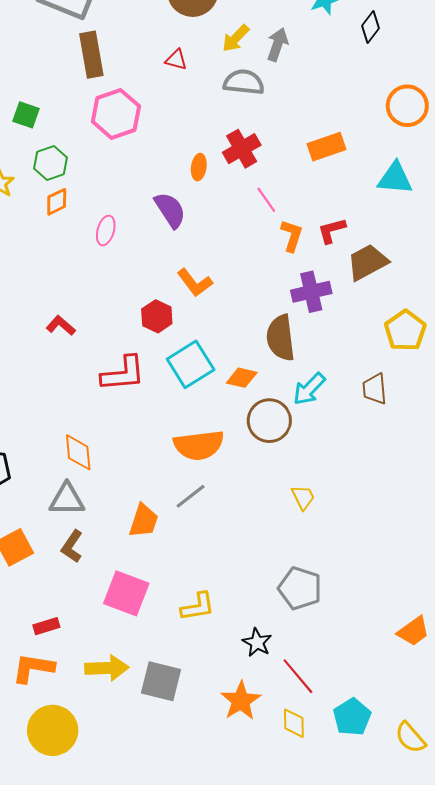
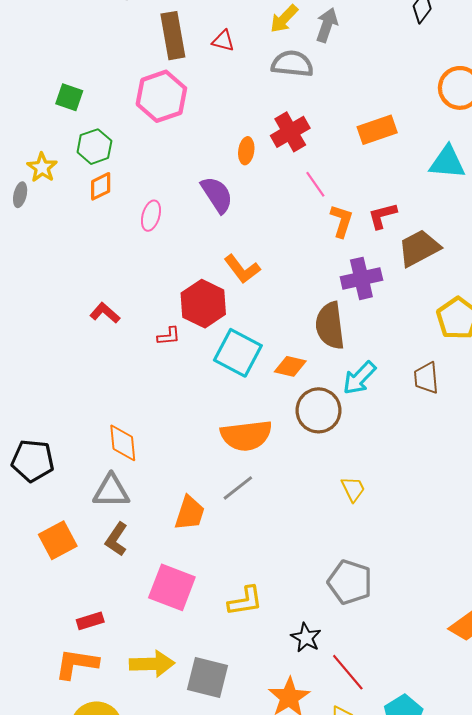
brown rectangle: (91, 55) -> (173, 36), moved
red hexagon: (157, 316) -> (203, 304), size x1.4
cyan square: (191, 364) -> (238, 353), turned -30
red L-shape: (123, 374) -> (169, 336), moved, size x0.5

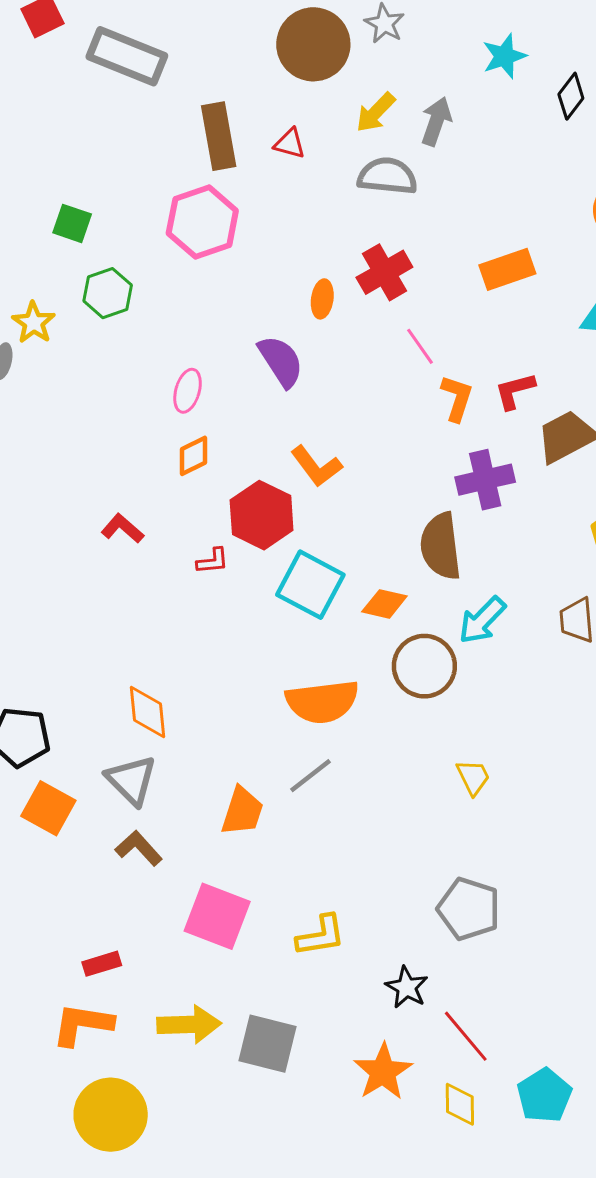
orange diamond: (101, 186) -> (193, 456), moved
gray triangle: (111, 491) -> (131, 780), turned 45
brown L-shape: (116, 539) -> (139, 848), turned 104
orange square: (58, 540) -> (48, 808), moved, turned -33

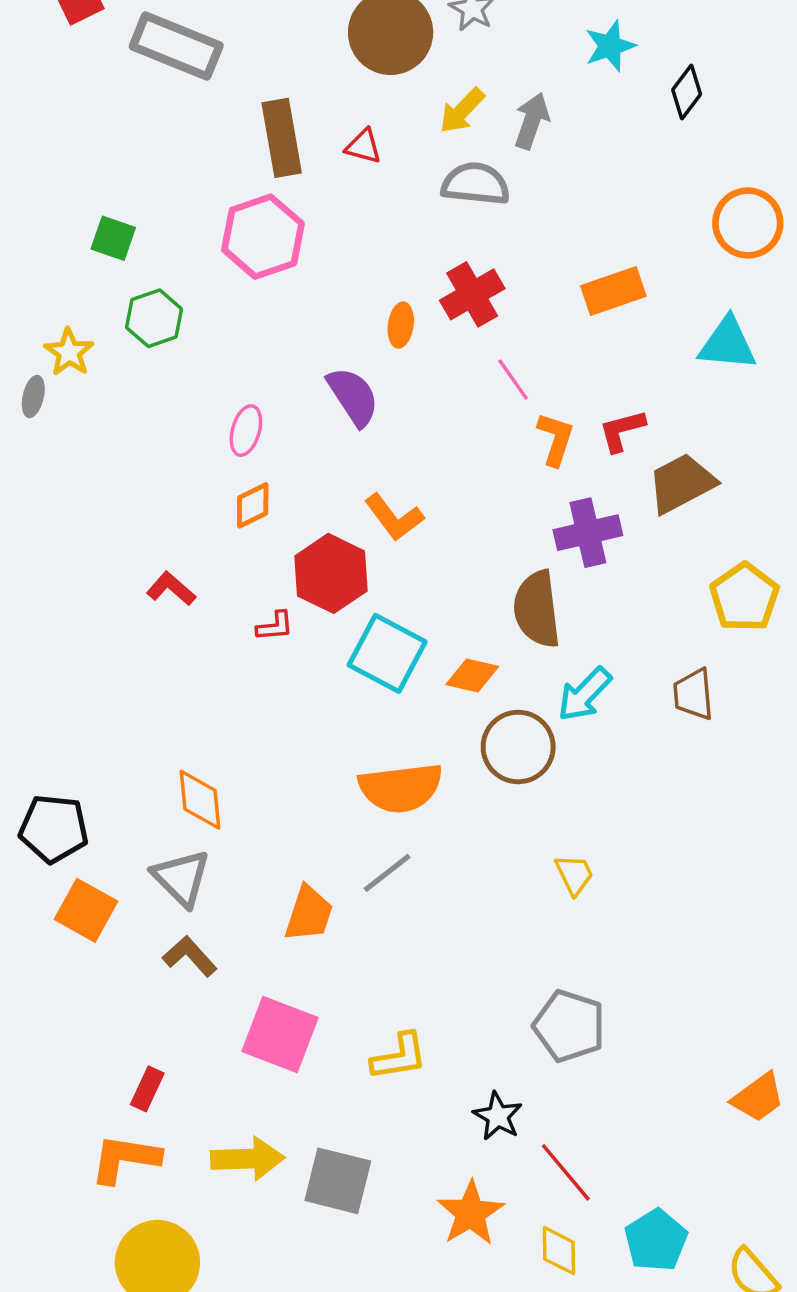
red rectangle: (102, 964) -> (147, 1089), turned -48

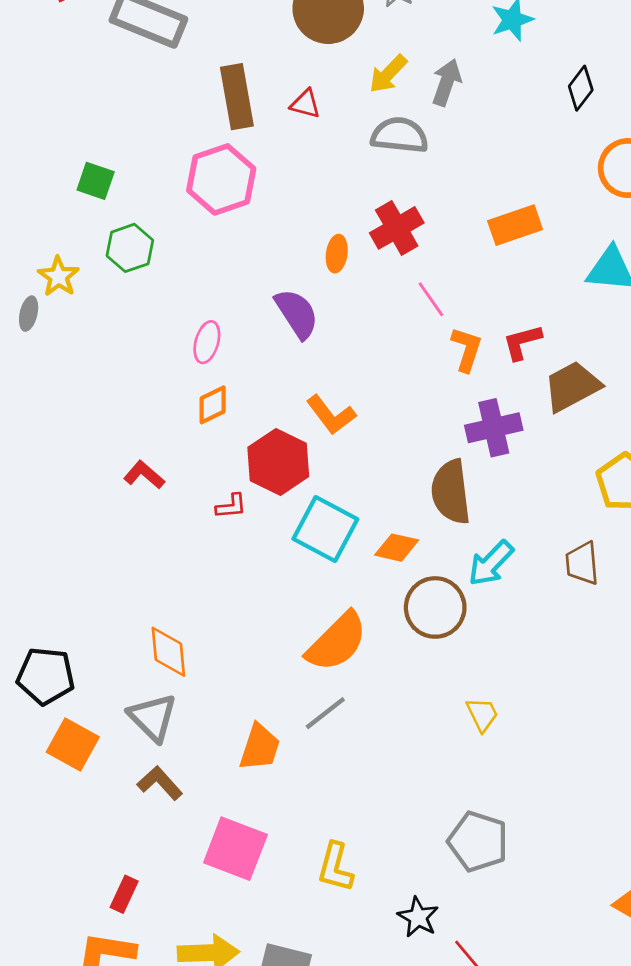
black diamond: (687, 92) -> (581, 88), moved
orange semicircle: (401, 788) -> (337, 642), turned -38
yellow L-shape: (399, 1057) -> (335, 867), turned 114

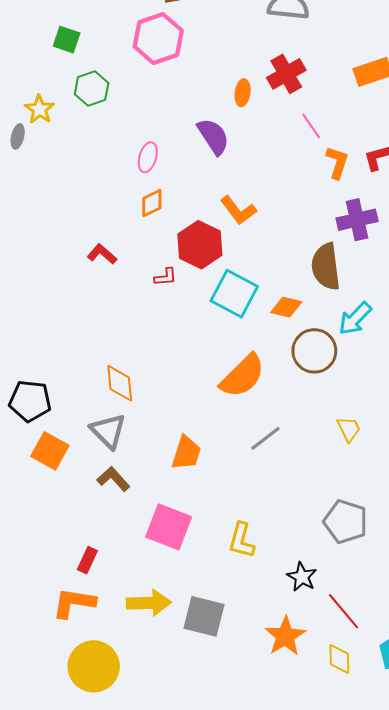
gray line: (325, 713) -> (265, 438), moved

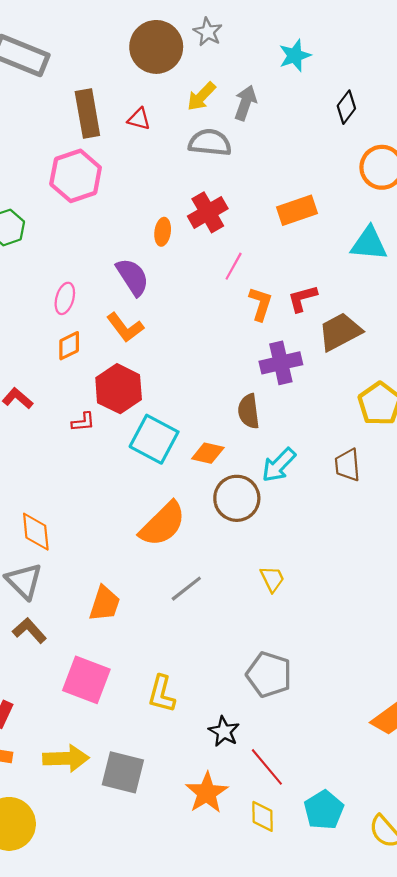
pink line: (311, 126) -> (234, 266), turned 64
orange L-shape: (238, 210) -> (125, 327), moved
brown semicircle: (326, 267) -> (249, 411), size x0.7

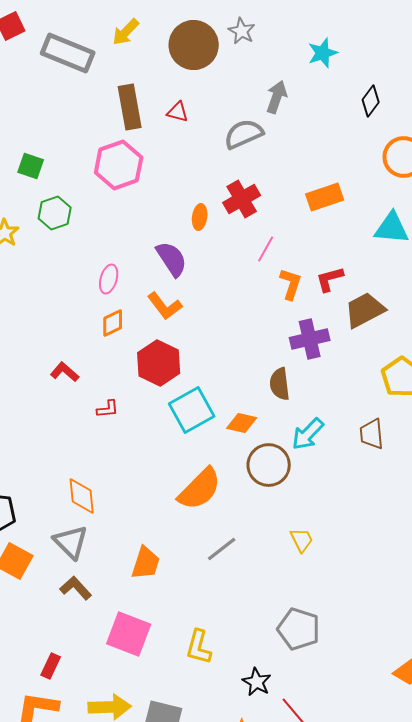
yellow arrow: (201, 96) -> (126, 32), moved
gray semicircle: (210, 143) -> (244, 134), turned -30
red L-shape: (83, 422) -> (108, 409), moved
cyan square: (154, 439) -> (192, 410), turned 33

